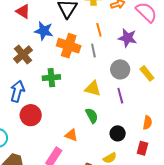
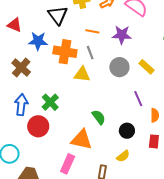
orange line: (99, 30) -> (92, 31), turned -56
green cross: (51, 78) -> (50, 102), moved, turned -30
yellow triangle: (93, 89) -> (82, 74), moved
purple line: (120, 96) -> (138, 99), moved
orange triangle: (71, 135) -> (82, 140), size x1.6

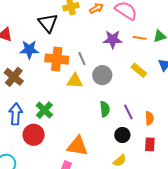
orange line: (92, 31) -> (140, 38), moved
gray circle: (119, 67) -> (102, 75), moved
purple line: (138, 99) -> (128, 112), moved
green semicircle: (99, 117) -> (105, 109), moved, turned 35

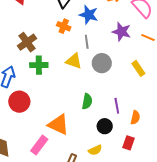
blue star: (29, 50) -> (89, 15), moved
orange cross: (57, 59) -> (64, 26), moved, size x0.6
brown cross: (14, 77) -> (27, 42), moved
green semicircle: (105, 109) -> (87, 101), moved
green cross: (44, 110) -> (39, 65), moved, turned 30

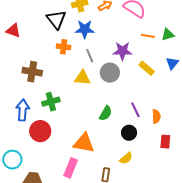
purple star: (122, 32) -> (122, 51), moved
brown cross: (27, 42) -> (32, 72), turned -30
green cross: (39, 65) -> (51, 102), moved
green semicircle: (87, 101) -> (106, 113), turned 35
red rectangle: (129, 143) -> (165, 142), moved

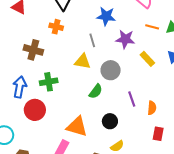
blue star: (85, 29) -> (106, 16), moved
orange cross: (64, 47) -> (56, 27), moved
gray circle: (110, 73) -> (111, 70), moved
green semicircle: (106, 113) -> (96, 91), moved
black circle: (129, 133) -> (110, 121), moved

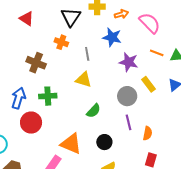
gray line: (92, 40) -> (87, 54), moved
gray circle: (111, 70) -> (127, 96), moved

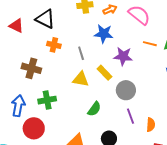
black triangle: (71, 17) -> (45, 19), moved, turned -30
yellow rectangle: (148, 84) -> (104, 73), moved

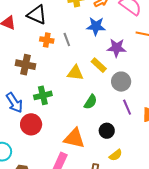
gray line: (81, 53) -> (67, 39), moved
blue arrow: (18, 106) -> (14, 103), turned 140

